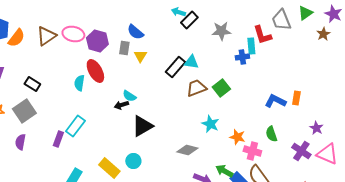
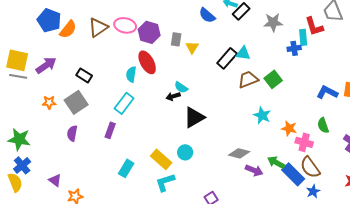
blue semicircle: (135, 32) -> (207, 15), moved
cyan rectangle: (75, 126) -> (124, 103), moved
gray diamond: (187, 150) -> (239, 153), moved

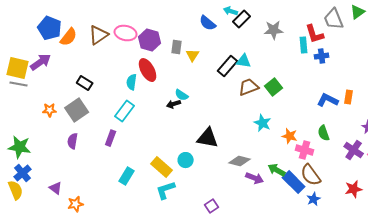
blue cross: (294, 48) -> (322, 56), moved
purple arrow: (46, 65) -> (41, 62), moved
black triangle: (194, 117) -> (208, 138), moved, turned 40

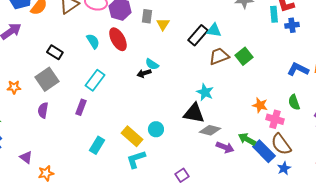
cyan semicircle: (132, 82) -> (93, 41), moved, turned 140
orange star: (50, 110) -> (14, 87), moved
cyan star: (263, 123) -> (205, 92), moved
black triangle: (208, 138) -> (194, 113), moved

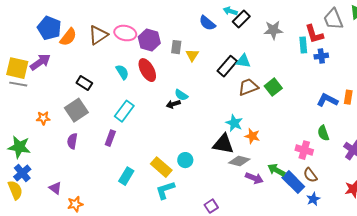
orange star: (260, 105) -> (252, 136), moved
brown semicircle: (281, 144) -> (310, 175), size x0.7

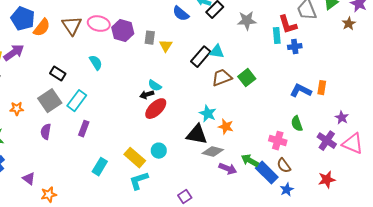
brown triangle: (98, 35) -> (72, 26), turned -30
red ellipse: (147, 70) -> (156, 109), moved, turned 75
cyan rectangle: (124, 111) -> (77, 101), moved

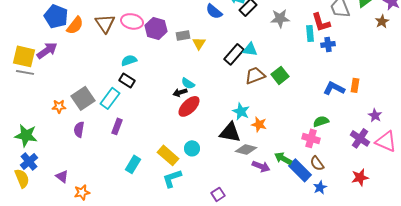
gray rectangle: (150, 38) -> (183, 35), turned 72
cyan semicircle: (96, 63) -> (129, 60), turned -77
black rectangle: (58, 74) -> (127, 80), moved
orange star: (17, 109) -> (59, 106), moved
green semicircle: (297, 124) -> (321, 121), moved, turned 91

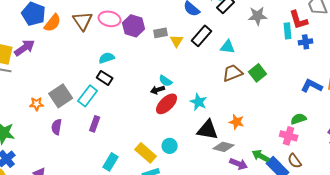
black rectangle: (234, 54) -> (202, 36), moved
cyan star: (241, 111) -> (199, 102), moved

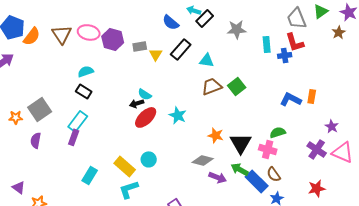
red L-shape: (299, 20) -> (295, 42), moved
cyan rectangle: (88, 96) -> (78, 121), moved
black triangle: (208, 130) -> (241, 143), moved, turned 50

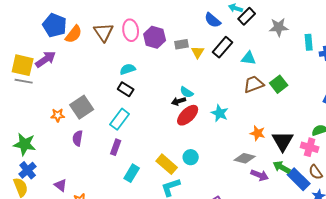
pink ellipse: (89, 32) -> (131, 30), turned 70
purple rectangle: (74, 137) -> (116, 147), moved

